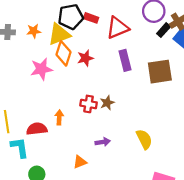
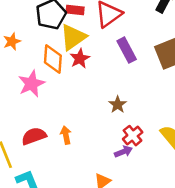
yellow triangle: (59, 34) -> (73, 37), moved
red cross: (89, 104) -> (133, 136), moved, turned -35
red semicircle: (37, 129) -> (34, 136), moved

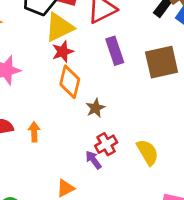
orange diamond: (53, 59) -> (70, 82), moved
purple arrow: (123, 152) -> (93, 160), turned -114

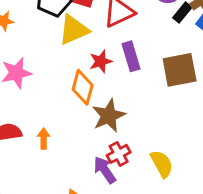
red star: (63, 52) -> (101, 61), moved
brown star: (95, 108) -> (109, 116), size x1.6
purple arrow: (93, 160) -> (105, 170), size x1.4

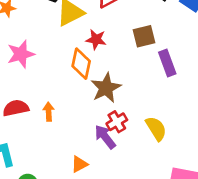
purple rectangle: (131, 56) -> (167, 63), moved
red star: (101, 61) -> (96, 39), turned 30
brown square: (180, 70) -> (144, 36), moved, size x0.7

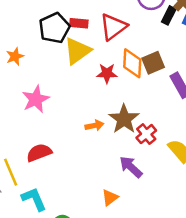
orange diamond: (81, 64) -> (132, 63), moved
orange arrow: (49, 112) -> (94, 126), moved, turned 90
red cross: (117, 122) -> (146, 134), moved

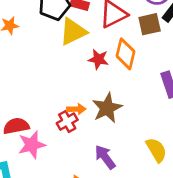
brown square: (153, 63) -> (150, 24), moved
pink star: (36, 99) -> (32, 145), moved
red cross: (146, 134) -> (67, 122), moved

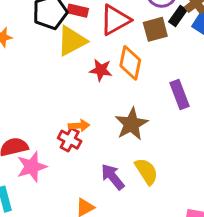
brown star: (107, 108) -> (131, 124), moved
red cross: (67, 122) -> (70, 140), turned -30
yellow semicircle: (156, 150) -> (146, 171), moved

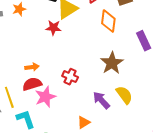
red star: (101, 70) -> (53, 28), moved
orange arrow: (79, 126) -> (32, 67), moved

